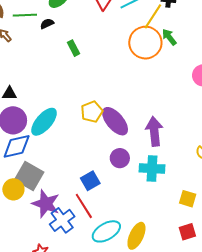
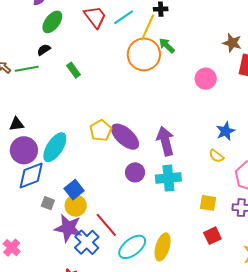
green line: (25, 15) -> (27, 69), moved
gray square: (29, 176) -> (48, 203), size x0.5
blue square: (90, 181) -> (74, 190), moved
yellow circle: (13, 189) -> (76, 206), moved

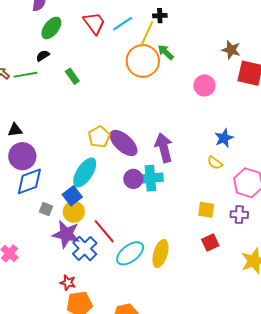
cyan ellipse: (55, 147) -> (85, 173), moved
cyan cross: (168, 178) -> (150, 178), moved

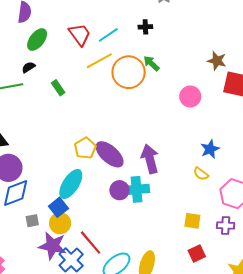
yellow line: (147, 34) -> (99, 61), moved, turned 36
gray square: (46, 209) -> (32, 221), turned -32

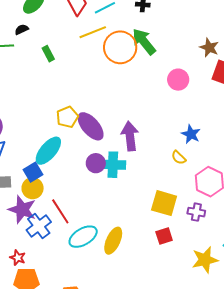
green arrow: (151, 63) -> (144, 42), size x1.6
blue star: (210, 149) -> (191, 134), turned -30
yellow square: (192, 221) -> (164, 203), size x1.5

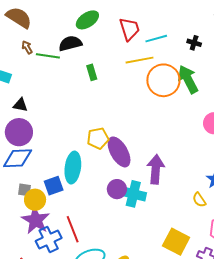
black semicircle: (22, 29) -> (70, 43), size x1.6
cyan ellipse: (48, 151) -> (73, 168), turned -44
yellow circle: (33, 188) -> (35, 200), moved

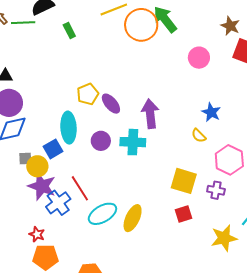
purple ellipse: (119, 152) -> (111, 104), size x0.7
purple circle: (117, 189) -> (101, 141), moved

